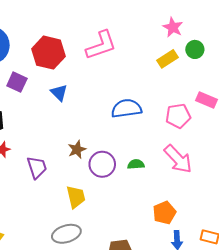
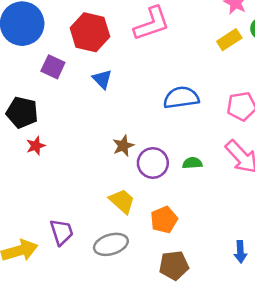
purple trapezoid: (37, 167) -> (62, 232), moved
yellow trapezoid: (76, 197) -> (122, 201), turned -35
orange pentagon: (164, 213) -> (164, 220), moved

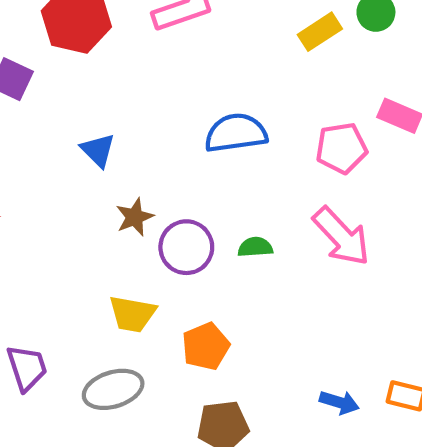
blue triangle: (102, 79) -> (98, 150), moved
yellow trapezoid: (122, 201) -> (132, 314), turned 148
blue arrow: (240, 252) -> (339, 402), turned -70

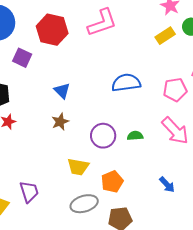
brown star: (135, 217) -> (60, 122), moved
gray ellipse: (113, 389) -> (84, 204), moved
blue arrow: (339, 402) -> (167, 185), moved, turned 30

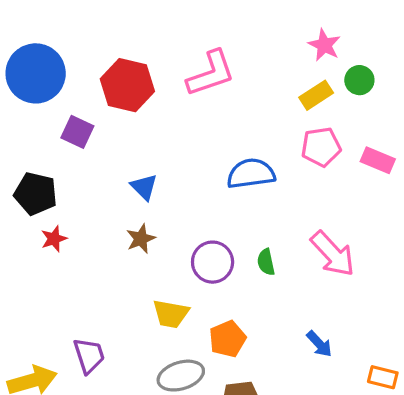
pink pentagon: (175, 90) -> (321, 147), moved
green semicircle: (135, 136) -> (266, 262), turned -98

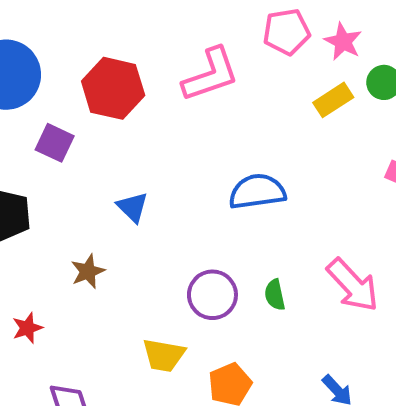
pink pentagon: (321, 147) -> (286, 32), moved
red star: (54, 239) -> (27, 328), moved
brown star: (141, 239) -> (88, 271), moved

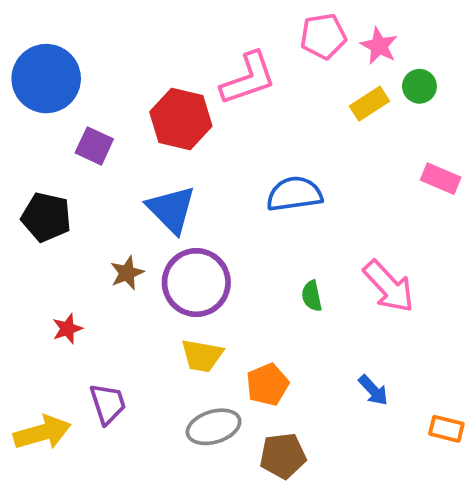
red hexagon: (113, 88) -> (181, 119), moved
blue triangle: (133, 207) -> (171, 209), size x1.6
purple circle: (212, 295) -> (196, 283), moved, size x1.4

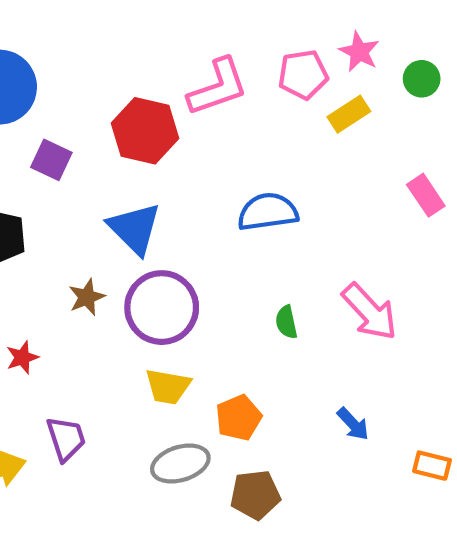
pink pentagon: (323, 36) -> (303, 75), moved
green circle: (419, 86) -> (422, 79), moved
pink rectangle: (441, 179) -> (426, 195), turned 33

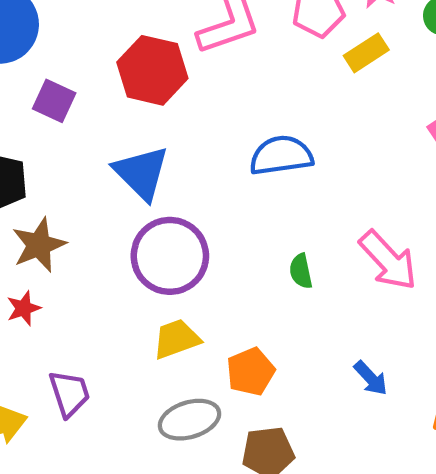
brown star: (87, 297) -> (39, 245), moved, size x1.4
yellow trapezoid: (168, 387) -> (176, 339), turned 150

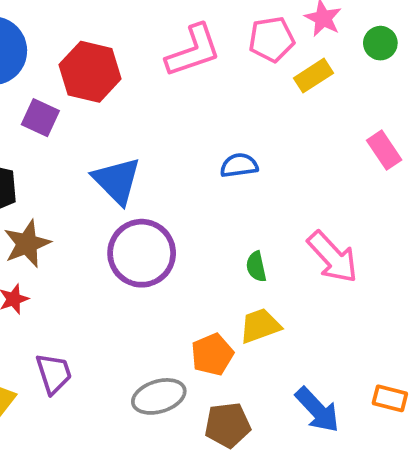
red hexagon: (152, 70) -> (90, 72), moved
blue semicircle: (281, 155) -> (239, 165), size x0.7
yellow trapezoid: (176, 339) -> (260, 326), moved
blue arrow: (371, 378) -> (317, 410), moved, size x1.5

